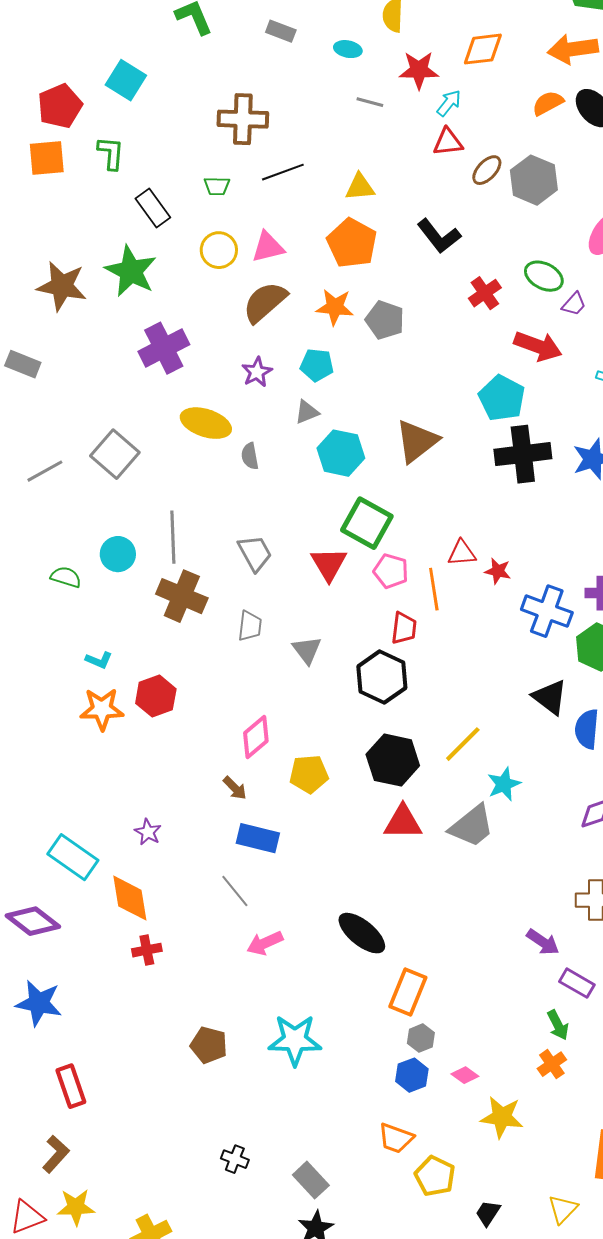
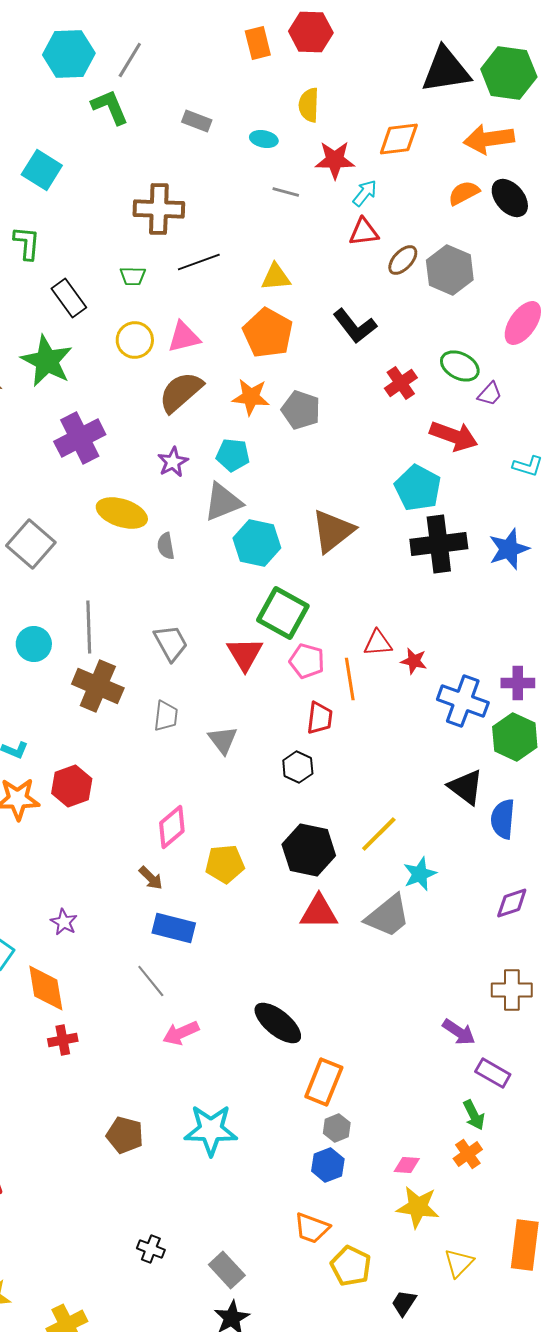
gray triangle: (307, 412) -> (223, 502), size x1.6
black hexagon: (382, 677) -> (298, 767), size x0.6
pink diamond: (465, 1075) -> (407, 1165), moved, turned -32
yellow triangle: (563, 1209) -> (459, 1263), moved

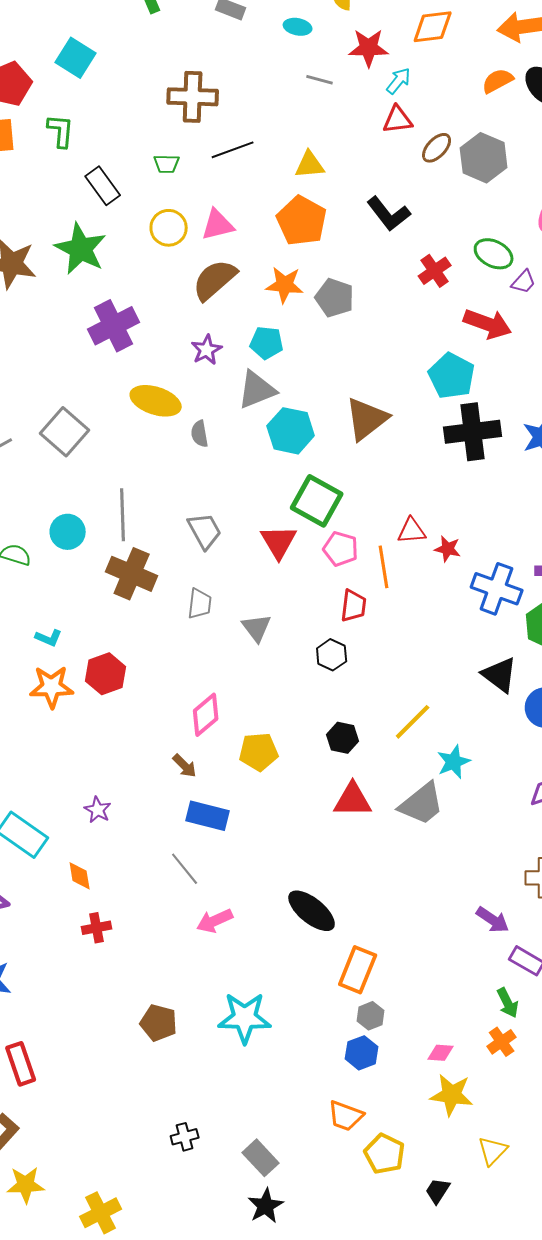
black hexagon: (309, 850) -> (343, 738), size x0.6
orange diamond: (46, 988) -> (80, 876), size x0.6
black cross: (151, 1249) -> (185, 1137), turned -36

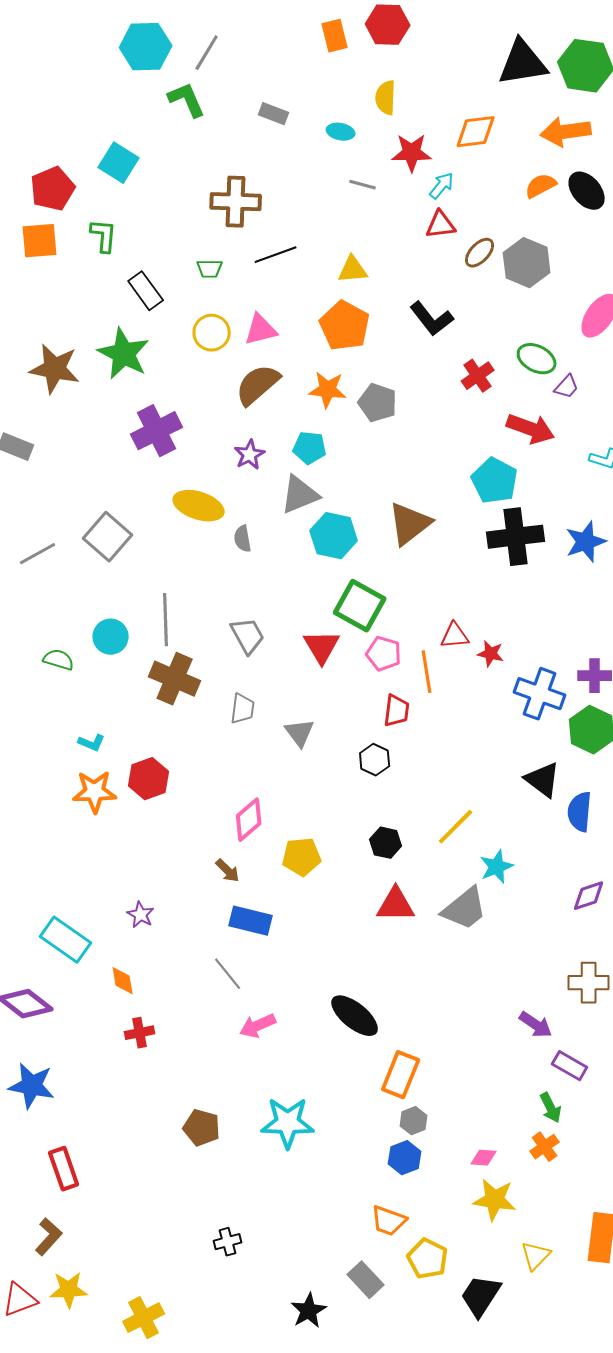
gray rectangle: (261, 1158) -> (366, 1280), moved
black trapezoid: (438, 1191) -> (481, 1296), size x1.6

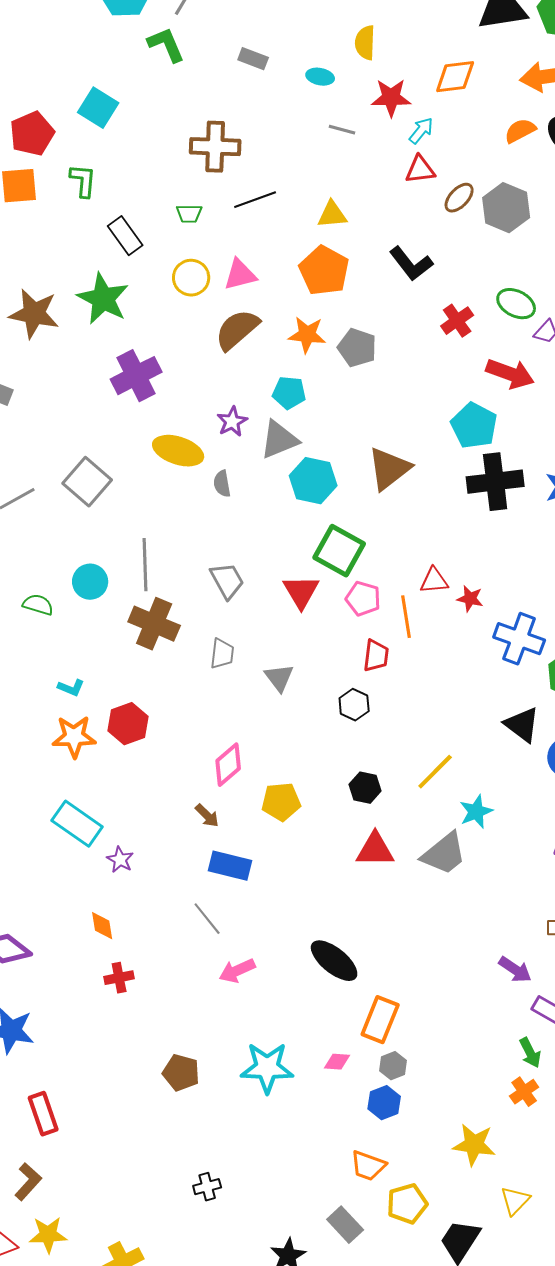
purple star: (250, 455) -> (232, 422), moved
cyan rectangle: (66, 940) -> (77, 824), moved
pink diamond: (484, 1158) -> (337, 1062), moved
yellow pentagon: (428, 1259) -> (407, 1204), turned 30

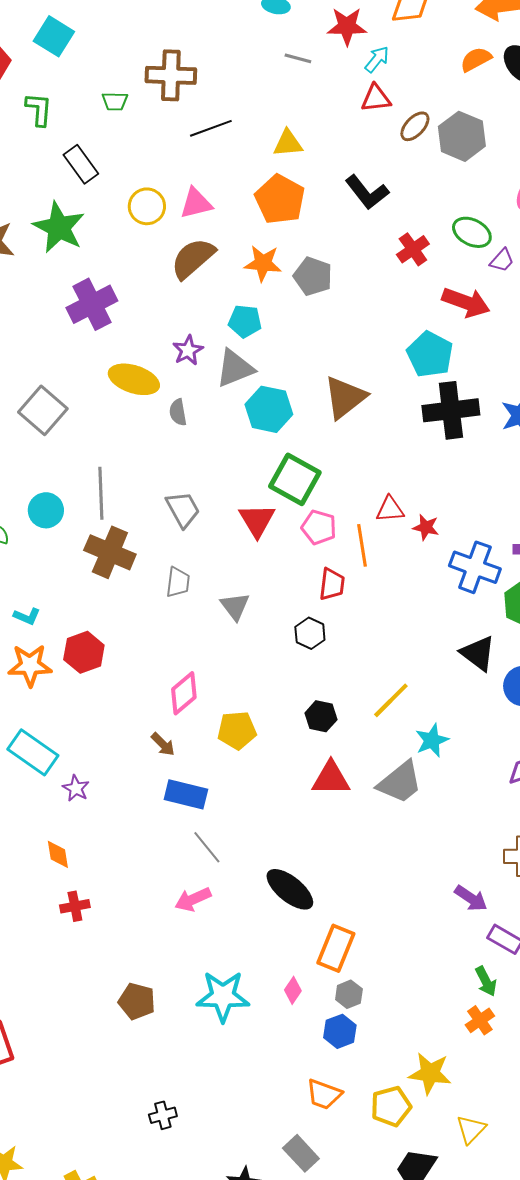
green trapezoid: (189, 214) -> (115, 101), moved
gray line: (207, 919) -> (207, 847), moved
pink diamond: (337, 1062) -> (293, 990), turned -60
yellow pentagon: (407, 1204) -> (391, 1106), moved

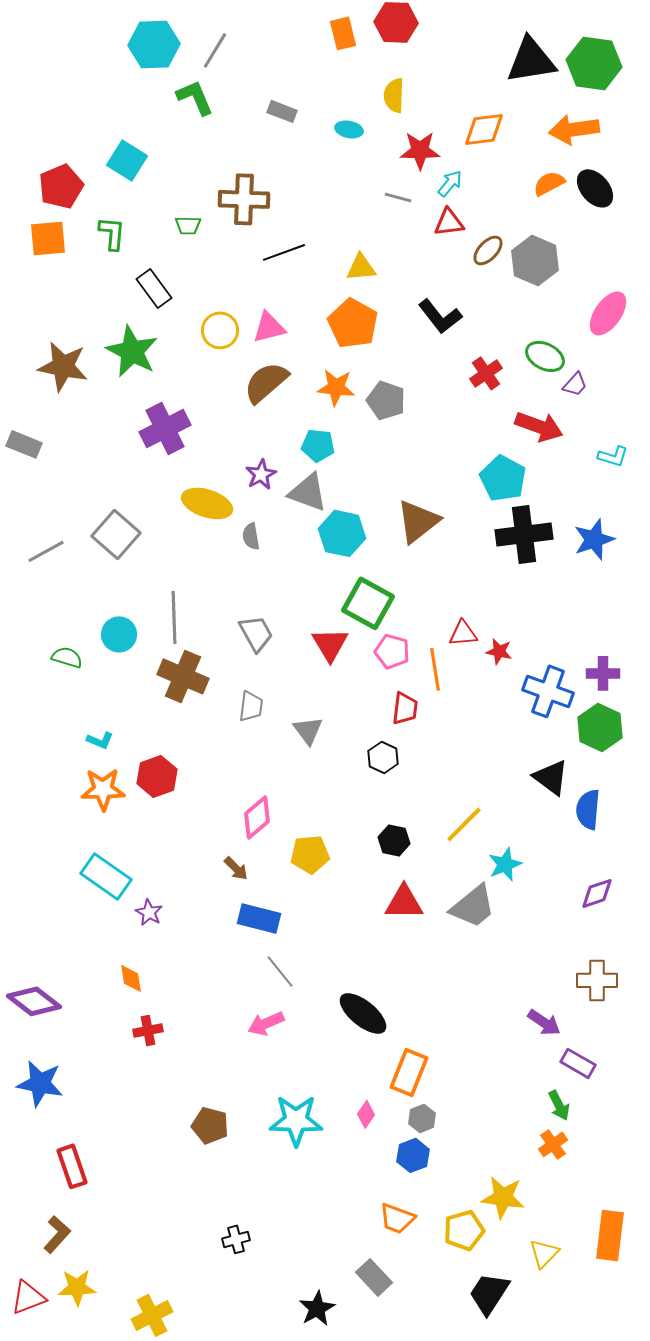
gray line: (298, 58) -> (398, 197), moved
gray triangle: (235, 368) -> (308, 492), turned 42

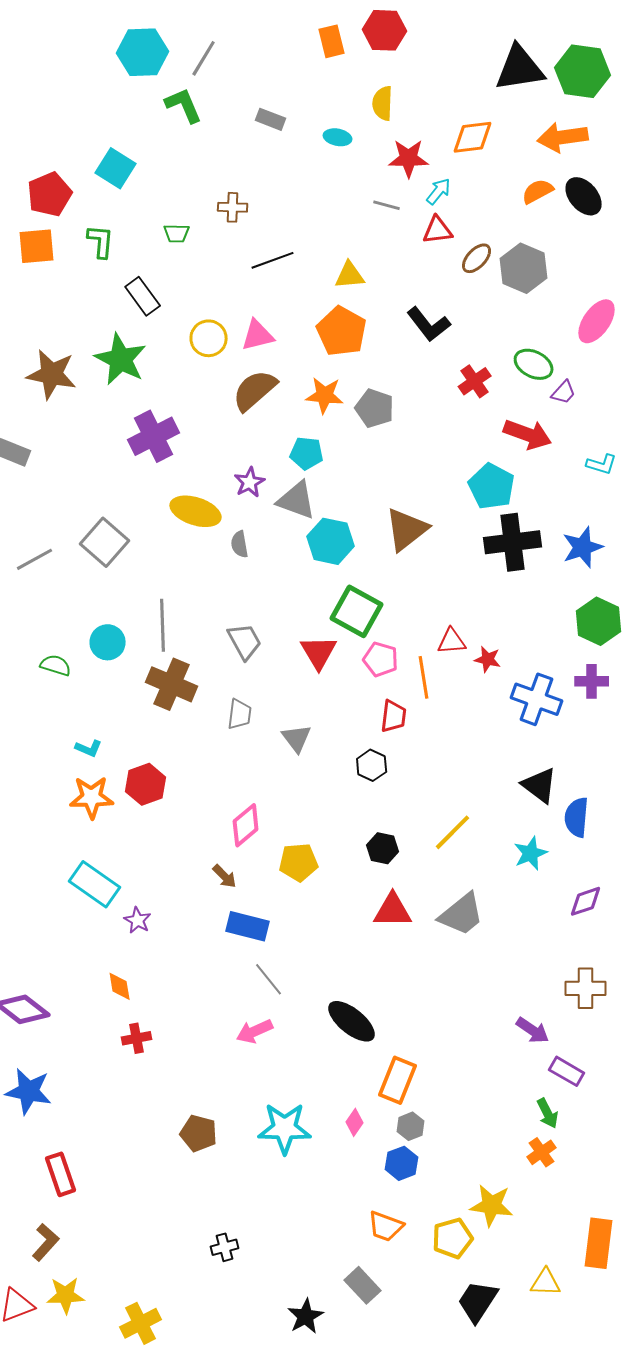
brown cross: (244, 199) -> (233, 207), size x0.6
green hexagon: (600, 727) -> (599, 621), moved
cyan star: (505, 864) -> (531, 853), moved
yellow triangle: (544, 1253) -> (546, 1282), moved, turned 48

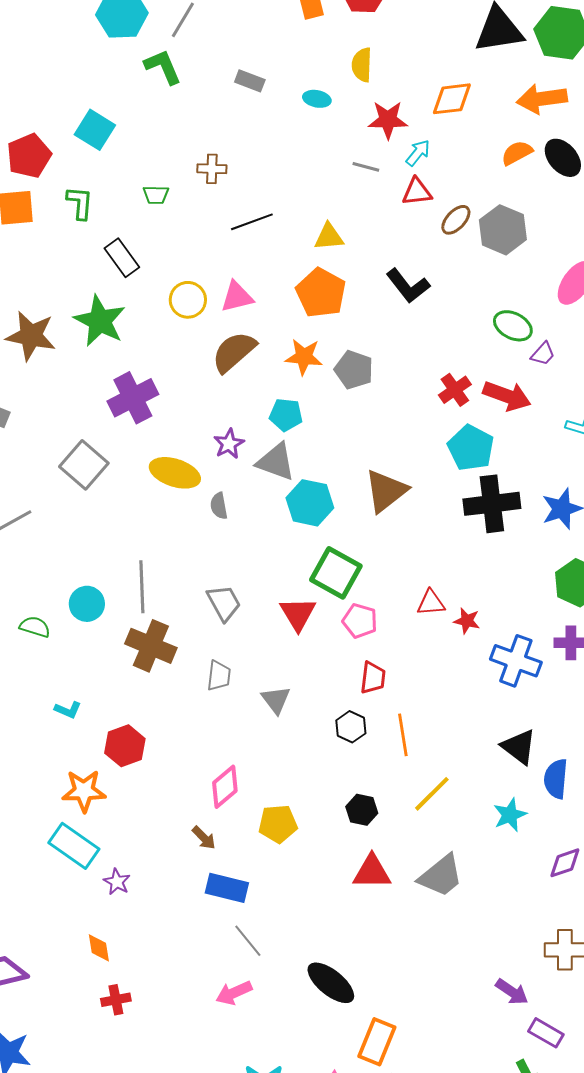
red cross: (475, 381) -> (455, 390), moved
gray square: (105, 542) -> (84, 465), moved
orange line: (424, 677) -> (403, 735), moved
orange star: (92, 797) -> (84, 791), moved

